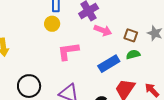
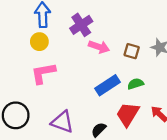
pink L-shape: (68, 51) -> (43, 73), moved
green semicircle: (133, 54) -> (135, 84), moved

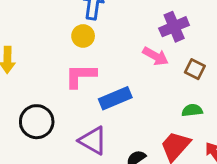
purple cross: (81, 25) -> (174, 27), moved
blue rectangle: (108, 85) -> (115, 98), moved

